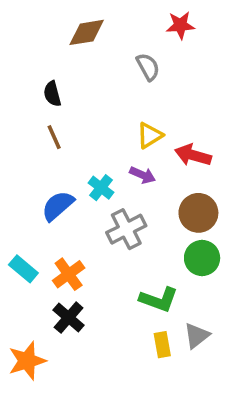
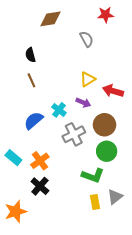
brown circle: (198, 213) -> (104, 125), moved
green circle: (202, 258) -> (107, 151), moved

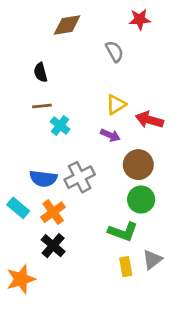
brown line: (31, 80) -> (42, 106), turned -72
cyan cross: (59, 110) -> (60, 125), moved
blue semicircle: (34, 121) -> (43, 179), moved, turned -132
gray cross: (74, 134) -> (80, 177), moved

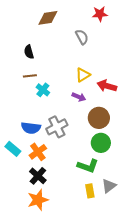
orange star: (21, 279) -> (38, 200), moved

